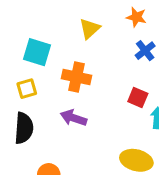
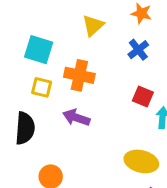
blue cross: (145, 51) -> (138, 50), moved
yellow square: (27, 89) -> (42, 87), moved, turned 30

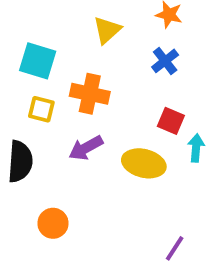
purple arrow: (76, 118) -> (86, 148), turned -48
yellow ellipse: (141, 161) -> (144, 163), moved

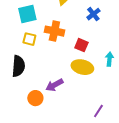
cyan square: (38, 61) -> (27, 14), turned -30
red square: (171, 121) -> (81, 45), moved
purple arrow: (86, 148) -> (54, 85), moved

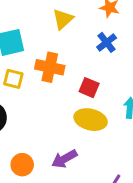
purple arrow: (54, 85) -> (64, 159), moved

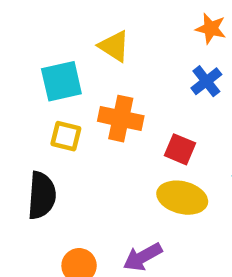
yellow triangle: (63, 19) -> (114, 46), moved, turned -45

